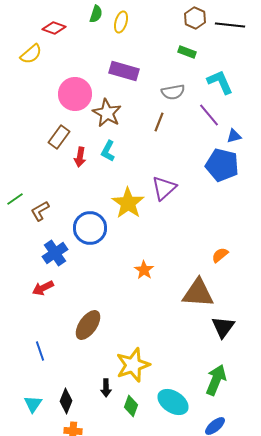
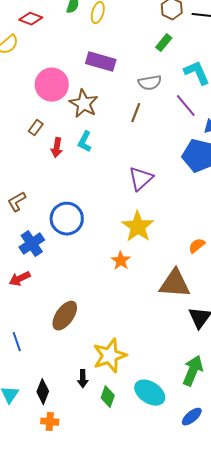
green rectangle: (187, 52) -> (164, 43), turned -72
brown rectangle: (59, 137) -> (36, 128), size x0.7
yellow star: (128, 203) -> (138, 227), moved

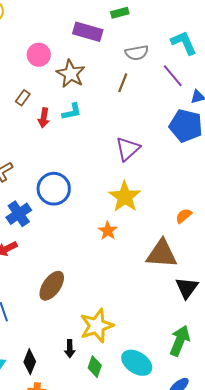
green rectangle: (164, 43) -> (120, 13), moved, turned 36
pink circle: (52, 85) -> (39, 55), size x0.7
cyan L-shape: (85, 142) -> (72, 112), turned -130

